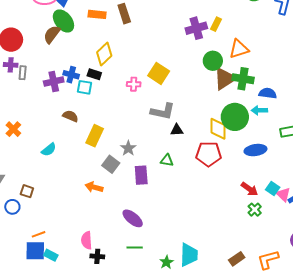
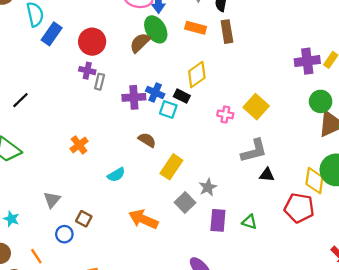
gray L-shape: (163, 111) -> (254, 151), turned -35
green triangle: (167, 160) -> (249, 222), moved
orange arrow: (94, 187) -> (143, 219), moved, size x1.4

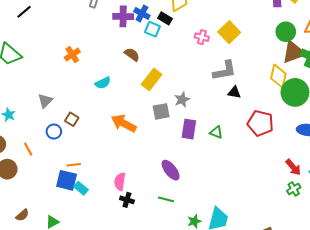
yellow diamond: (314, 181) -> (278, 76), moved
gray square: (185, 202) -> (161, 111), turned 30

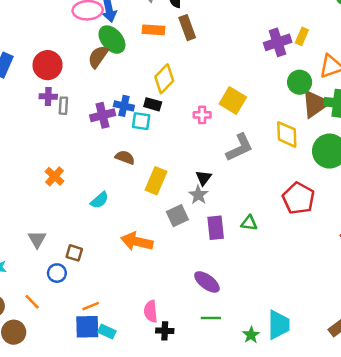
yellow diamond: (278, 76) -> (287, 134), moved
black triangle: (234, 92) -> (203, 178), moved, turned -48
red pentagon: (260, 123) -> (298, 198), turned 30

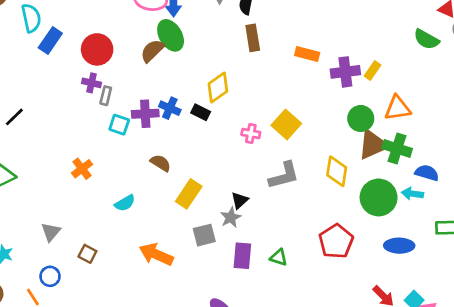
orange rectangle: (153, 30) -> (307, 54), moved
cyan square: (141, 121) -> (119, 125), moved
blue circle: (57, 273) -> (50, 276), moved

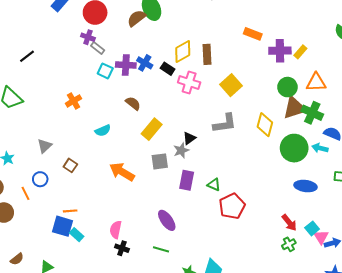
brown rectangle: (253, 38) -> (207, 54), moved
gray rectangle: (106, 96) -> (98, 48), turned -72
pink cross: (251, 134) -> (189, 82), moved, size x1.5
red pentagon: (336, 241) -> (232, 206), moved

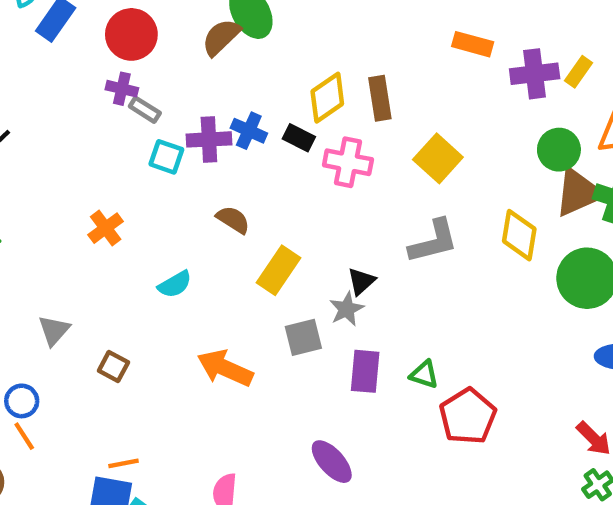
blue circle: (40, 179) -> (22, 401), moved

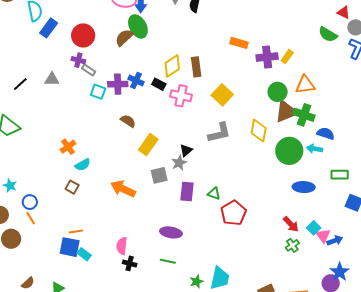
orange cross: (106, 228) -> (68, 147), moved
cyan semicircle: (175, 284) -> (83, 165), moved
gray triangle: (54, 330) -> (52, 79), moved, turned 49
purple ellipse: (332, 462) -> (171, 232), turned -40

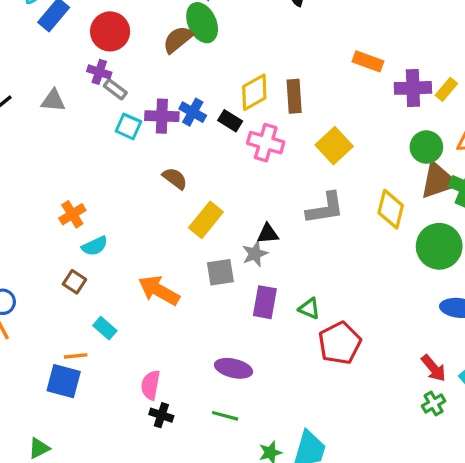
black triangle: (186, 150) -> (268, 234), turned 32
cyan rectangle: (84, 254) -> (105, 328), moved

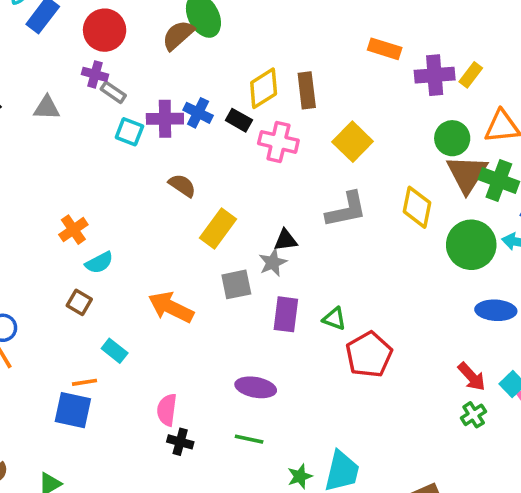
brown triangle: (438, 181) -> (467, 174), turned -36

